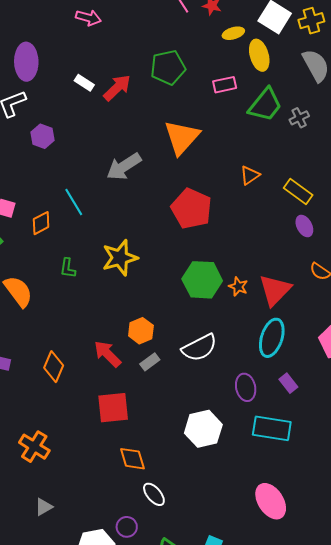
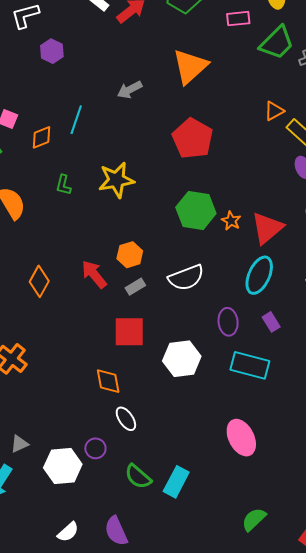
gray arrow: (124, 167) -> (130, 90), size x0.7
orange triangle: (250, 175) -> (274, 111), moved
cyan line: (74, 202) -> (76, 120), turned 44
red square: (113, 408) -> (129, 332), moved
gray triangle: (44, 507) -> (19, 444), moved

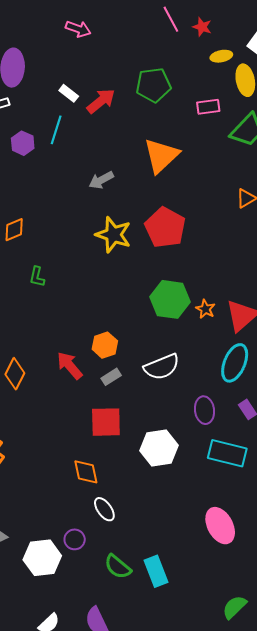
cyan line: (76, 120) -> (56, 130), moved
yellow star: (116, 180) -> (113, 235), moved, turned 30
cyan rectangle: (176, 482) -> (156, 571), turned -48

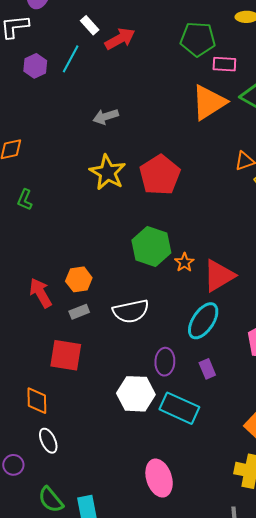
green pentagon: (153, 85) -> (198, 39), moved
orange triangle: (161, 156) -> (209, 102), moved
white hexagon: (159, 448) -> (136, 394), moved

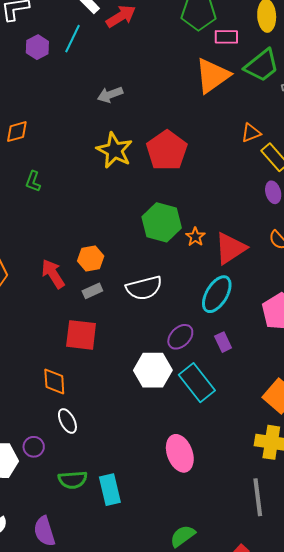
purple ellipse: (165, 362) -> (180, 337), turned 44
cyan rectangle: (179, 408) -> (197, 383), turned 30
green semicircle: (51, 500) -> (73, 480), turned -52

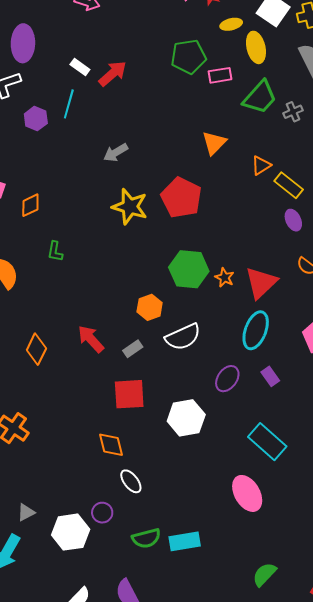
orange triangle: (212, 76) -> (214, 143), moved, size x0.7
orange hexagon: (91, 258) -> (150, 307), moved
white hexagon: (153, 370) -> (186, 418), moved
cyan rectangle: (197, 383) -> (267, 442), moved
cyan rectangle: (110, 490) -> (185, 541), turned -76

